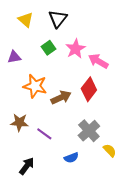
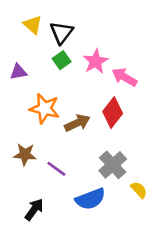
black triangle: (58, 19) -> (62, 33), moved
blue semicircle: (71, 158) -> (90, 199), size x1.6

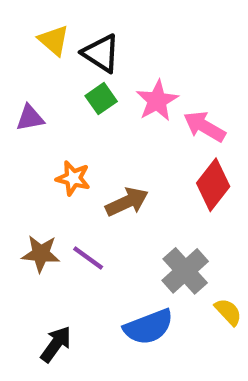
black triangle: (62, 33) -> (101, 53), turned -35
orange star: (45, 109) -> (73, 178), size x0.7
red diamond: (113, 112) -> (213, 185), moved
purple line: (56, 169) -> (88, 258), moved

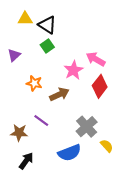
yellow triangle: (54, 40) -> (25, 19), turned -42
pink star: (157, 101) -> (73, 70), moved
purple triangle: (30, 118) -> (14, 55), turned -32
brown star: (41, 254) -> (19, 133), moved

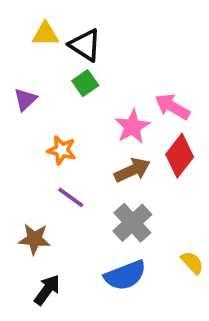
brown arrow: (59, 94) -> (132, 170), moved
purple line: (41, 121) -> (71, 197), moved
gray cross: (87, 127) -> (132, 223), moved

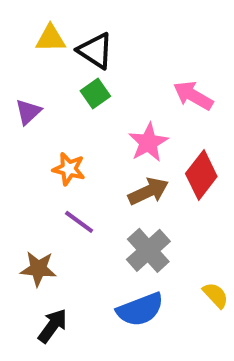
pink arrow: (172, 107) -> (193, 96), moved

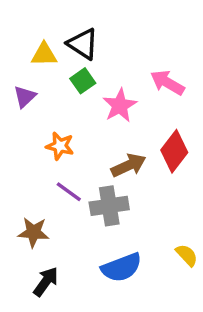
yellow triangle: (51, 39) -> (44, 54), moved
pink star: (148, 142) -> (120, 105), moved
gray cross: (148, 250) -> (109, 206), moved, turned 33

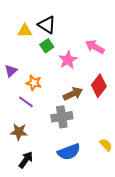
purple triangle: (25, 97) -> (11, 71), moved
purple line: (69, 192) -> (26, 102), moved

